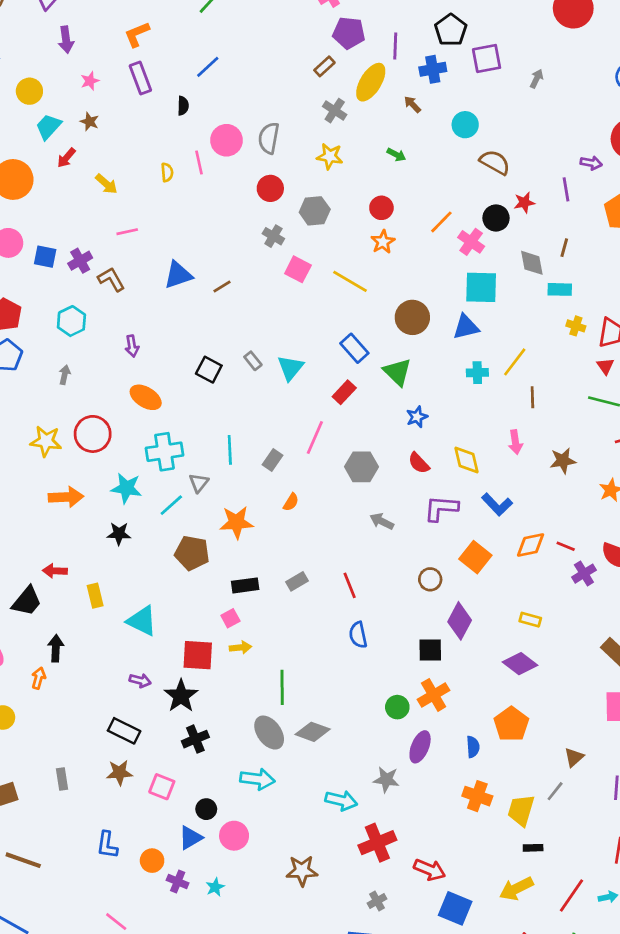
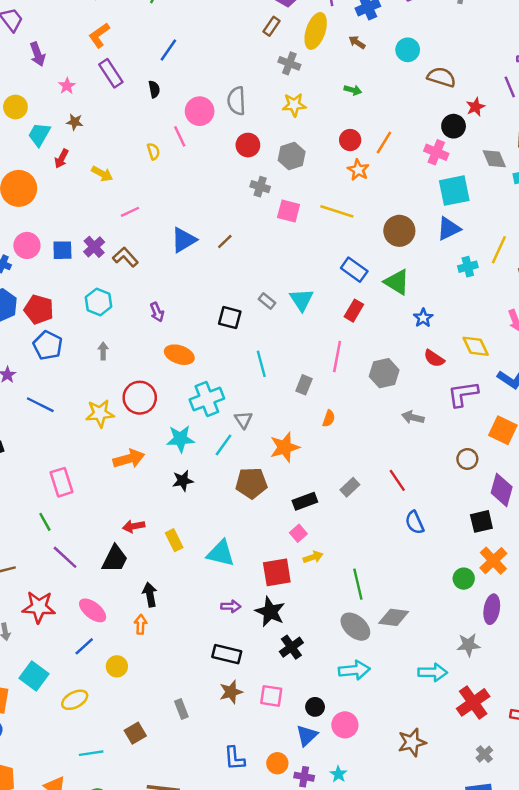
orange line: (441, 222) -> (384, 143), moved
cyan line: (230, 450) -> (261, 364), moved

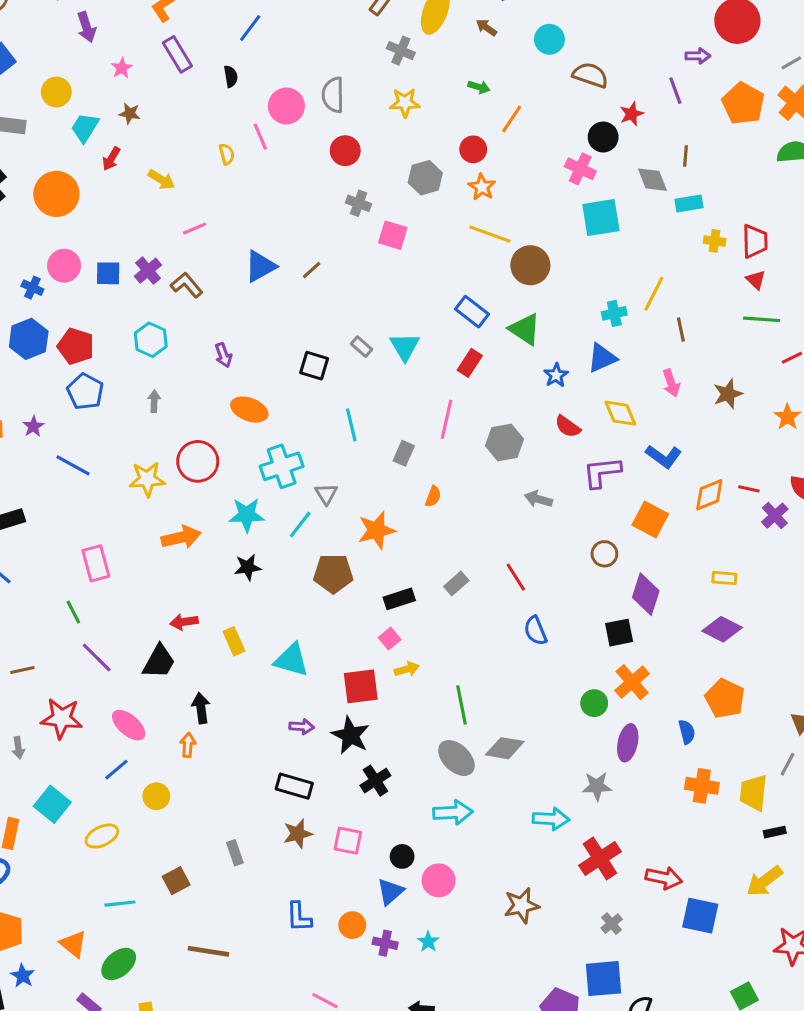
orange line: (384, 143) -> (512, 119), moved
gray hexagon: (292, 156) -> (425, 178), moved
yellow line: (337, 211) -> (490, 234), moved
blue triangle: (449, 229) -> (602, 358), moved

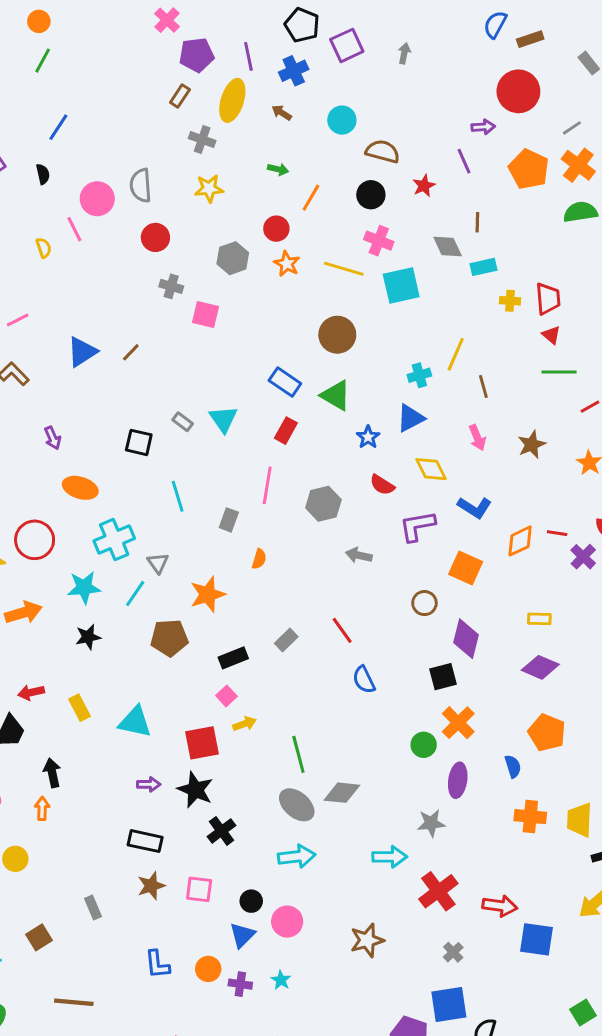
black circle: (603, 137) -> (371, 195), moved
yellow line: (490, 234) -> (344, 269), moved

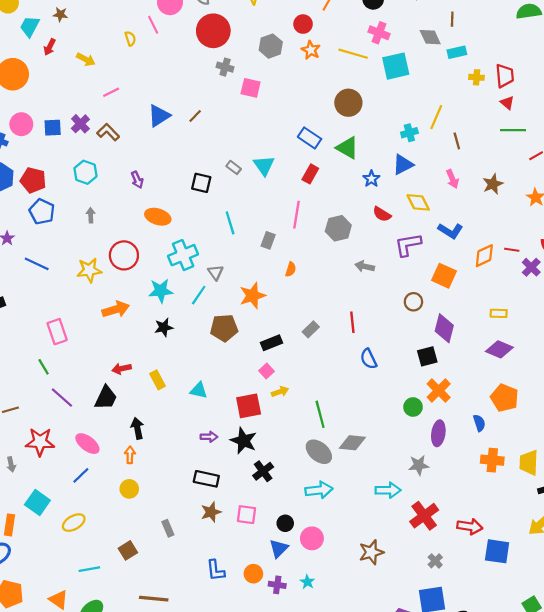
red circle: (155, 237) -> (213, 31), size x1.6
red line: (342, 630) -> (352, 322), turned 30
cyan triangle: (135, 722) -> (199, 390), size x0.7
yellow circle: (15, 859) -> (129, 489), moved

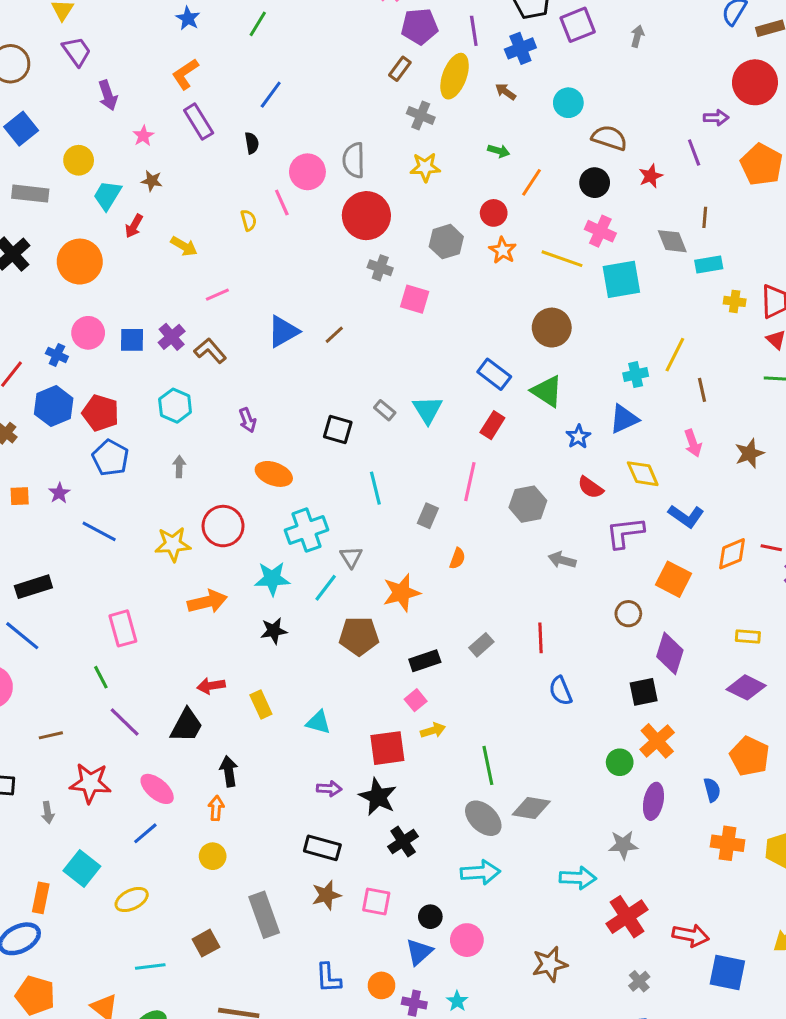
gray rectangle: (168, 528) -> (264, 915), size x1.8

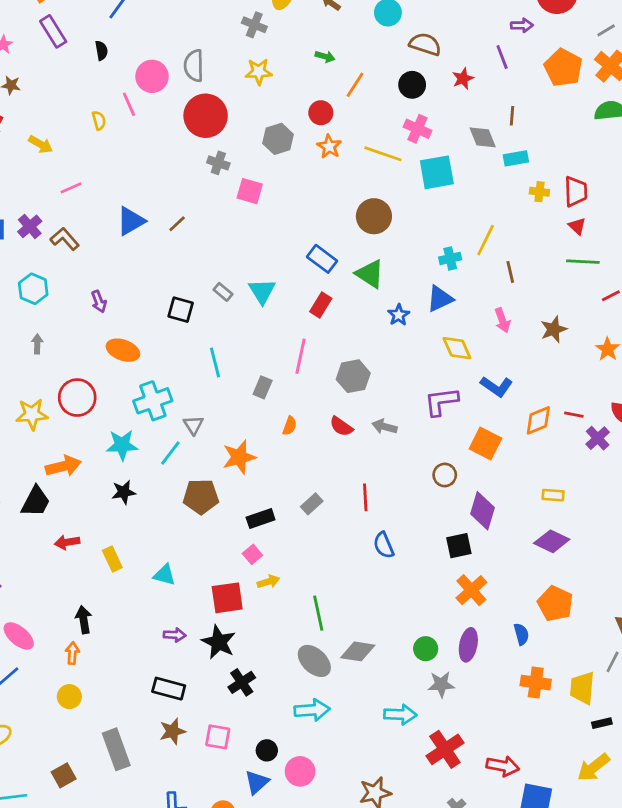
red semicircle: (590, 487) -> (341, 426), moved
black trapezoid: (187, 726) -> (36, 502), moved
green circle: (620, 762) -> (426, 649), moved

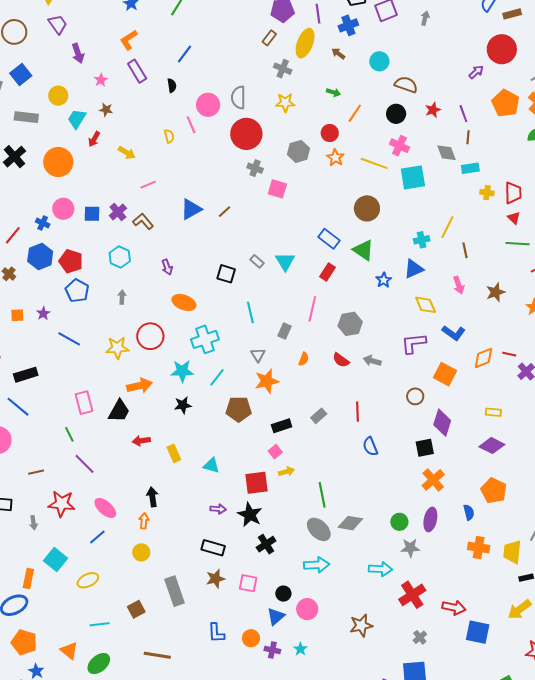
purple arrow: (522, 25) -> (476, 72), turned -42
purple line: (502, 57) -> (463, 114), moved
gray triangle: (193, 425) -> (258, 355), moved

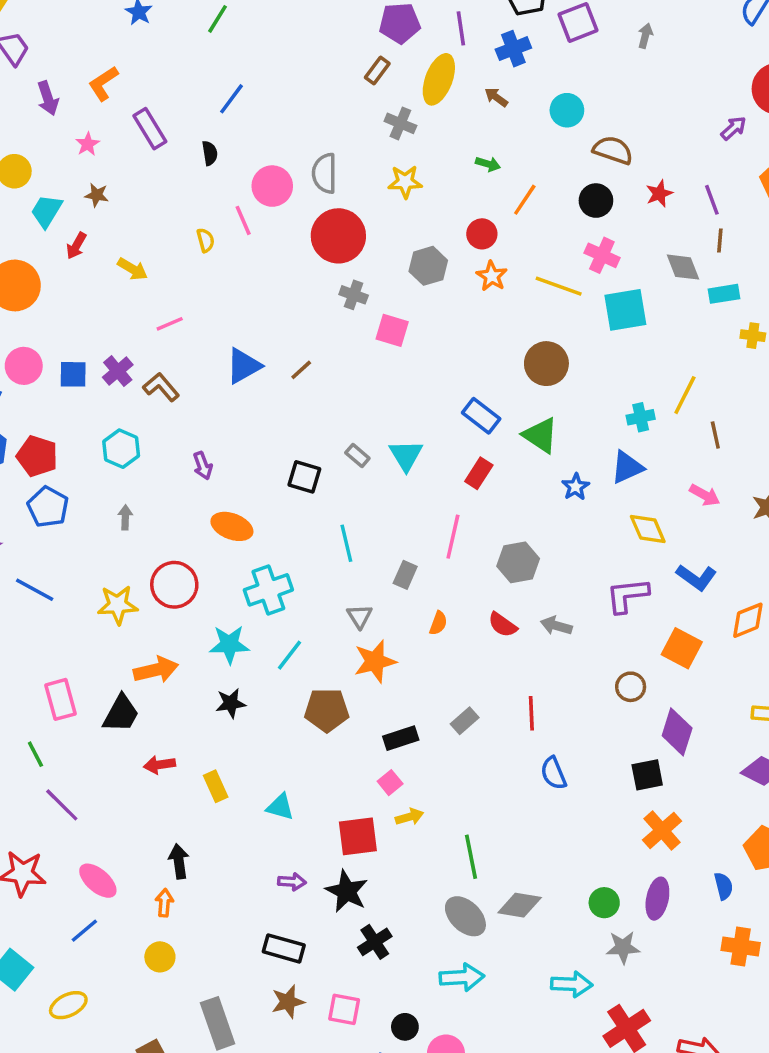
orange L-shape: (129, 40) -> (103, 83), moved
pink arrow: (459, 285) -> (705, 495), turned -42

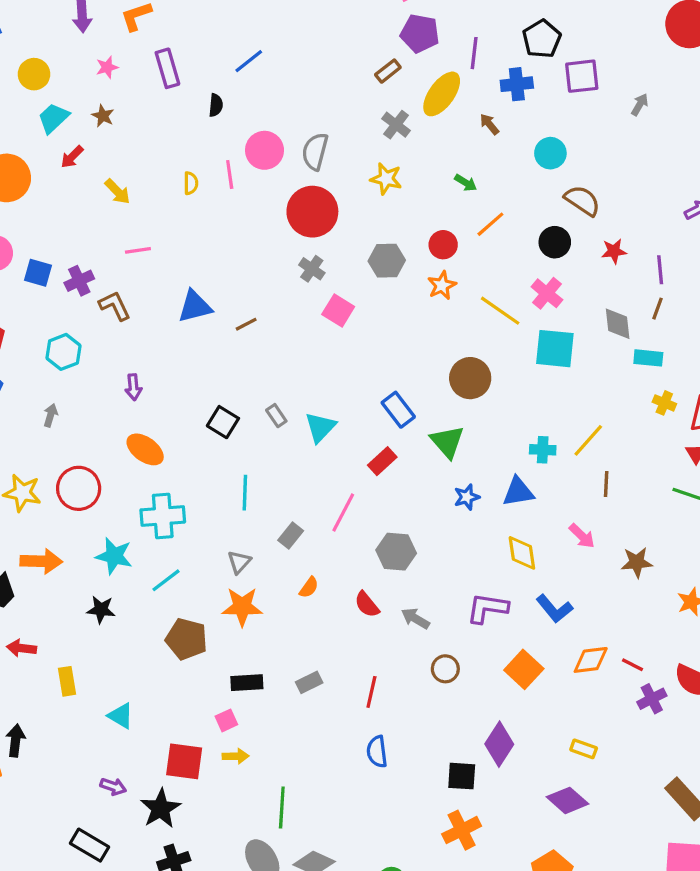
brown circle: (631, 687) -> (445, 669), moved

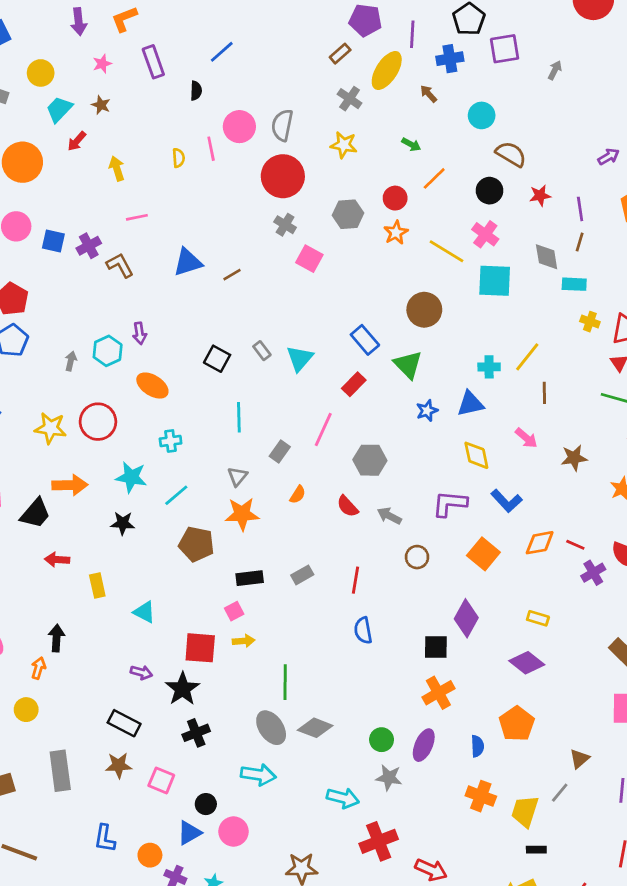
yellow arrow: (117, 192) -> (117, 169), turned -150
cyan hexagon: (63, 352) -> (108, 351), moved
cyan cross: (163, 516) -> (171, 441), size x0.6

